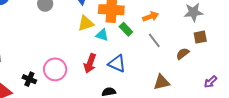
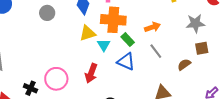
cyan triangle: (102, 35) -> (104, 45), turned 40
blue triangle: (117, 64) -> (126, 62), moved

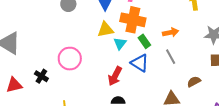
brown semicircle: (184, 65) -> (194, 82), moved
red arrow: (91, 73) -> (115, 76), moved
pink circle: (56, 79) -> (70, 59), moved

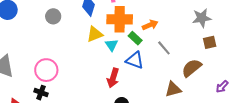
orange arrow: (171, 32) -> (150, 25), moved
pink circle: (70, 59) -> (46, 70), moved
brown semicircle: (194, 82) -> (192, 68), size x1.5

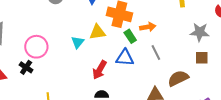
yellow triangle: (95, 34) -> (97, 32), moved
cyan triangle: (112, 45) -> (78, 42), moved
blue triangle: (135, 60) -> (125, 58), turned -30

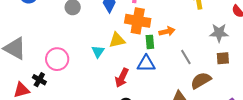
green rectangle: (130, 36) -> (150, 42), turned 32
gray line: (156, 53) -> (186, 57), moved
black cross: (26, 67) -> (39, 80), moved

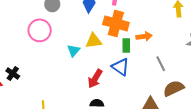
pink circle: (57, 59) -> (40, 30), moved
blue triangle: (146, 64) -> (120, 67), turned 30

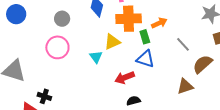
red arrow: (95, 79) -> (125, 78), turned 54

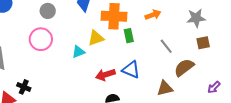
orange arrow: (159, 23) -> (153, 15), moved
cyan triangle: (96, 57) -> (78, 52), turned 40
blue triangle: (146, 59) -> (131, 70), moved

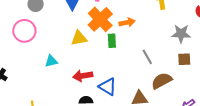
orange arrow: (153, 15) -> (127, 22), moved
orange cross: (114, 16) -> (100, 19), turned 35
cyan triangle: (78, 52) -> (51, 61), moved
blue triangle: (131, 70) -> (108, 87), moved

